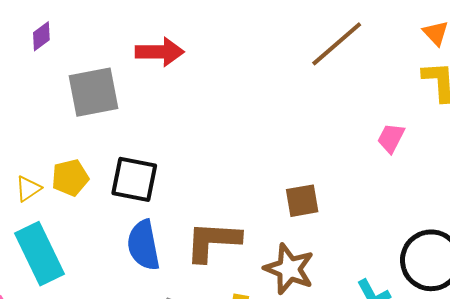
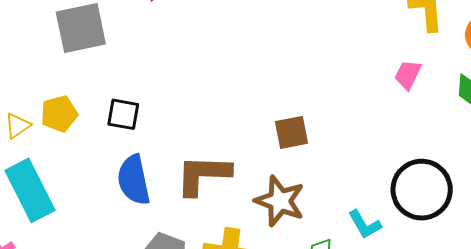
pink trapezoid: (391, 138) -> (408, 75), moved
black square: (134, 179) -> (123, 114), size x0.7

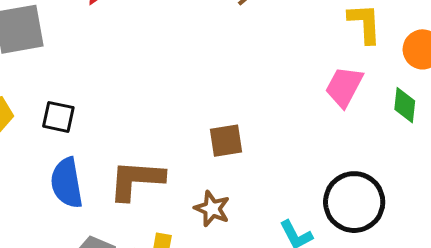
pink trapezoid: (408, 75) -> (344, 87), size x1.4
brown star: (280, 201) -> (212, 209), size x0.7

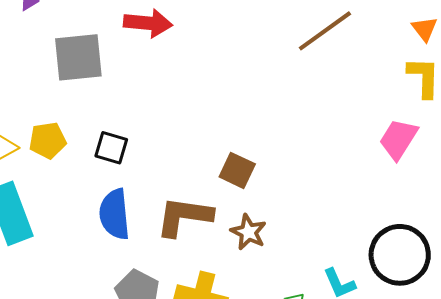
brown square: (226, 141) -> (237, 170), moved, turned 30
brown star: (212, 209) -> (248, 232), moved

